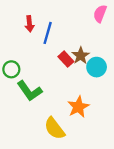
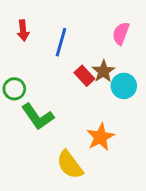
pink semicircle: (100, 14) -> (121, 33), moved
red arrow: (30, 24) -> (23, 30), moved

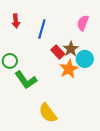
orange star: (100, 137) -> (69, 69), moved

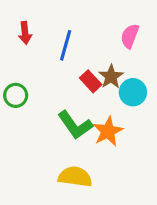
orange star: (69, 69) -> (108, 131), moved
green L-shape: (26, 80) -> (75, 125), moved
yellow semicircle: (48, 113) -> (75, 177), turned 135

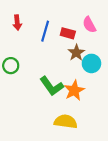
pink semicircle: (130, 36) -> (89, 25), turned -49
red rectangle: (91, 81) -> (68, 33), moved, turned -32
yellow semicircle: (75, 177) -> (66, 122), moved

